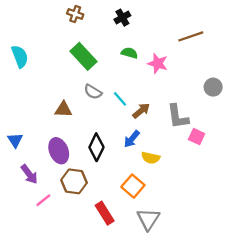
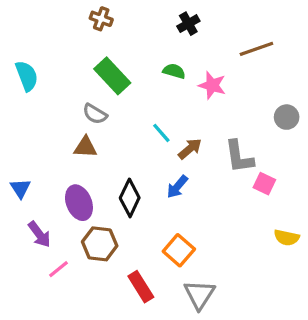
black cross: (122, 18) -> (188, 24), moved
gray semicircle: (93, 92) -> (95, 114), moved
yellow semicircle: (151, 158) -> (287, 238), moved

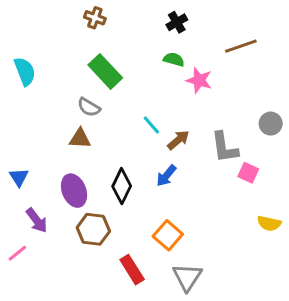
green semicircle: (174, 71) -> (174, 59), moved
gray circle: (287, 117) -> (271, 124), moved
pink line: (58, 269) -> (17, 253), moved

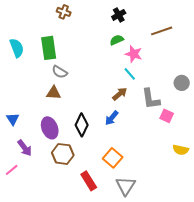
green semicircle: (174, 59) -> (117, 40), turned -40
green rectangle: (105, 71) -> (49, 48), moved, turned 35
cyan line: (151, 125) -> (130, 74), moved

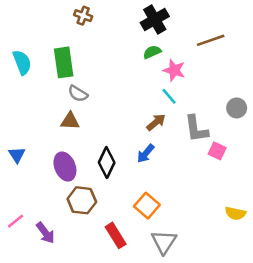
black cross: (119, 15) -> (155, 20), size x1.5
purple arrow: (25, 148) -> (45, 233), moved
yellow semicircle: (181, 150) -> (235, 213), moved

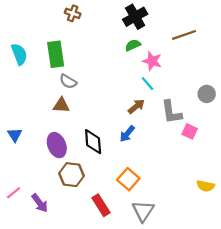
black diamond: (107, 163) -> (93, 142), turned -30

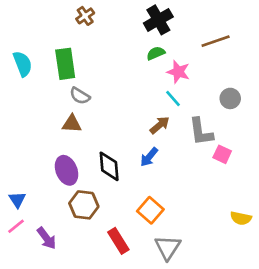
brown cross: (73, 13) -> (85, 16), turned 35
gray circle: (207, 94) -> (230, 98), moved
blue triangle: (15, 135) -> (17, 200), moved

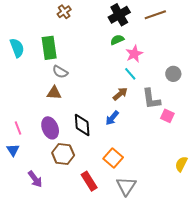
brown line: (216, 41) -> (155, 15), moved
pink star: (178, 72) -> (134, 54), turned 30
yellow semicircle: (241, 218) -> (181, 164), turned 105
pink line: (16, 226) -> (18, 128), moved, turned -72

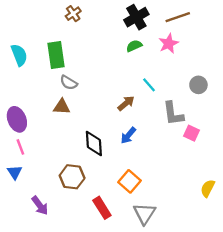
pink star: (134, 54) -> (169, 44), moved
brown arrow: (120, 94) -> (126, 103), moved
purple ellipse: (50, 128) -> (17, 119), moved

